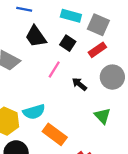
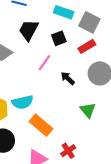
black trapezoid: (36, 37) -> (29, 30), turned 60
black square: (68, 43) -> (59, 38), turned 32

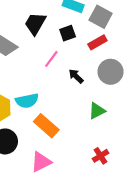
green triangle: (88, 110) -> (97, 111), turned 42
red cross: (68, 151) -> (100, 156), moved

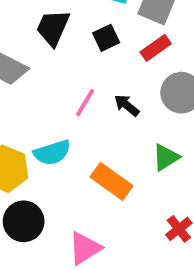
pink line: (51, 59) -> (85, 103), moved
orange rectangle: (46, 126) -> (112, 181), moved

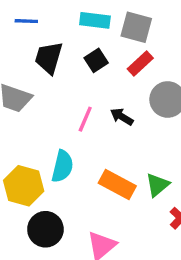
cyan semicircle: (52, 153) -> (62, 166), turned -52
green triangle: (166, 157) -> (158, 185), moved

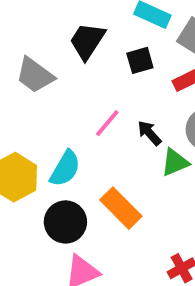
green triangle: (158, 185) -> (175, 162), moved
black circle: (45, 229) -> (65, 222), moved

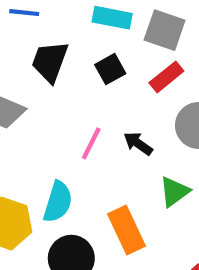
green triangle: (175, 162) -> (174, 192), moved
orange rectangle: (121, 208) -> (126, 230), turned 33

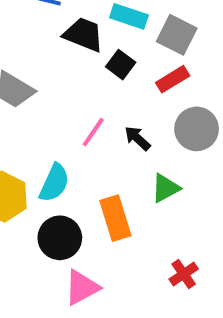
black trapezoid: (50, 62) -> (84, 34), moved, turned 84
black square: (110, 69) -> (121, 65), turned -32

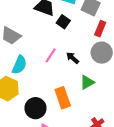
red rectangle: (173, 79) -> (100, 29), moved, turned -35
cyan semicircle: (54, 183) -> (19, 65), moved

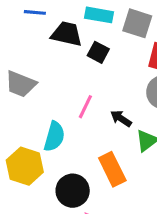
black arrow: (73, 58) -> (121, 118), moved
cyan semicircle: (19, 65) -> (54, 137), moved

